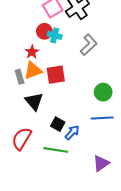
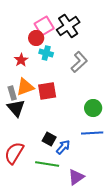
red circle: (44, 31) -> (36, 38), moved
red star: (32, 52) -> (21, 60), moved
black triangle: (34, 101) -> (16, 108), moved
purple triangle: (101, 163) -> (76, 177), moved

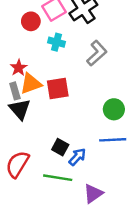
red circle: (36, 38) -> (31, 21), moved
red star: (21, 60) -> (19, 68), moved

